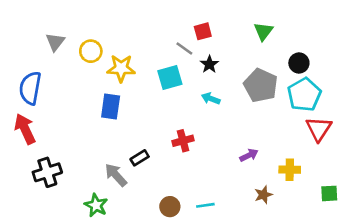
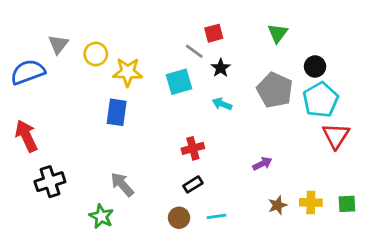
blue semicircle: (30, 88) -> (28, 72), moved, turned 60
black rectangle: (140, 158) -> (193, 184), moved
yellow cross: (290, 170) -> (311, 202), moved

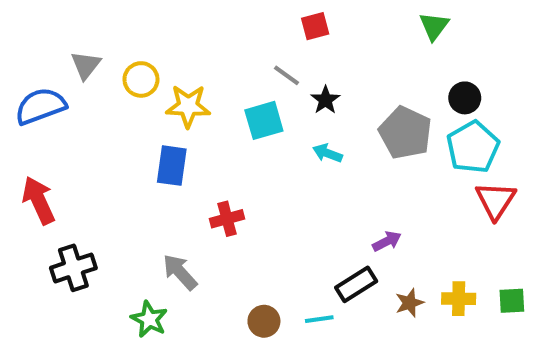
red square: (214, 33) -> (315, 26), moved
green triangle: (278, 33) -> (434, 26), moved
red cross: (193, 148) -> (227, 219), moved
black rectangle: (193, 184) -> (356, 284), moved, size x1.4

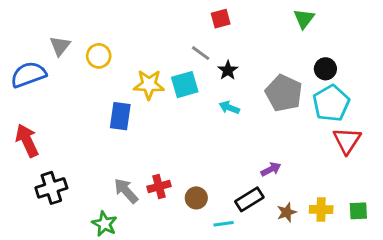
yellow star: (188, 106) -> (149, 85), moved
red cross: (227, 219) -> (159, 186), moved
brown circle: (264, 321) -> (196, 198), moved

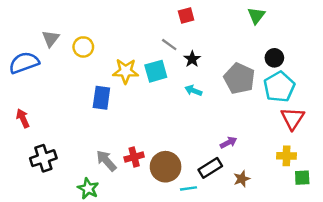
red arrow: (27, 141) -> (23, 118), size x0.7
brown circle: (196, 198) -> (166, 167), size x1.6
yellow cross: (321, 209) -> (286, 156), moved

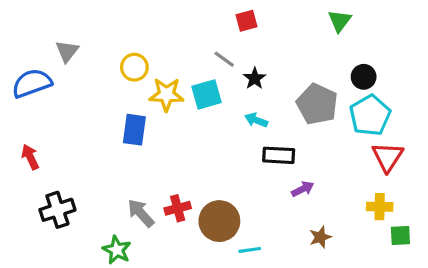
yellow circle: (83, 47) -> (134, 67), moved
black rectangle: (210, 168) -> (279, 155), moved, turned 35

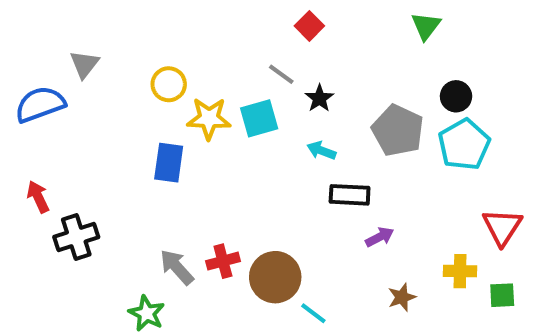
red square: (247, 21) -> (309, 26), turned -30
red triangle: (388, 157) -> (502, 227), moved
yellow cross: (380, 207) -> (460, 271), moved
black cross: (57, 210) -> (76, 237), moved
cyan line: (250, 250) -> (313, 313), turned 45

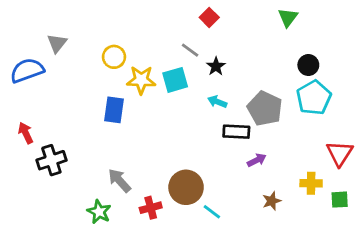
gray pentagon: (398, 130) -> (265, 108), moved
red cross: (223, 261) -> (151, 208), moved

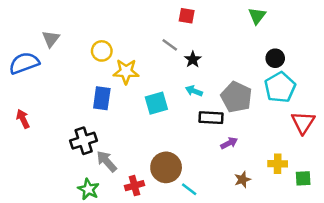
red square: (209, 17) -> (187, 16), turned -35
cyan square: (175, 80) -> (156, 103), moved
red triangle: (340, 153) -> (303, 123), moved
black cross: (51, 160) -> (84, 141), moved

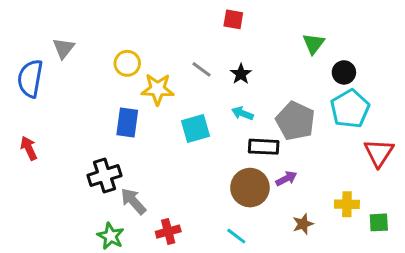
green triangle: (257, 16) -> (314, 44), moved
gray line: (170, 45) -> (201, 69), moved
blue semicircle: (24, 63) -> (30, 78), turned -60
brown circle: (166, 167) -> (250, 188), moved

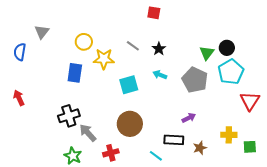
green triangle: (314, 44) -> (207, 53), moved
blue semicircle: (30, 78) -> (20, 52), size x0.7
blue rectangle: (127, 122) -> (75, 73), moved
black rectangle: (264, 147) -> (174, 140), moved
brown circle: (250, 188) -> (130, 124), moved

